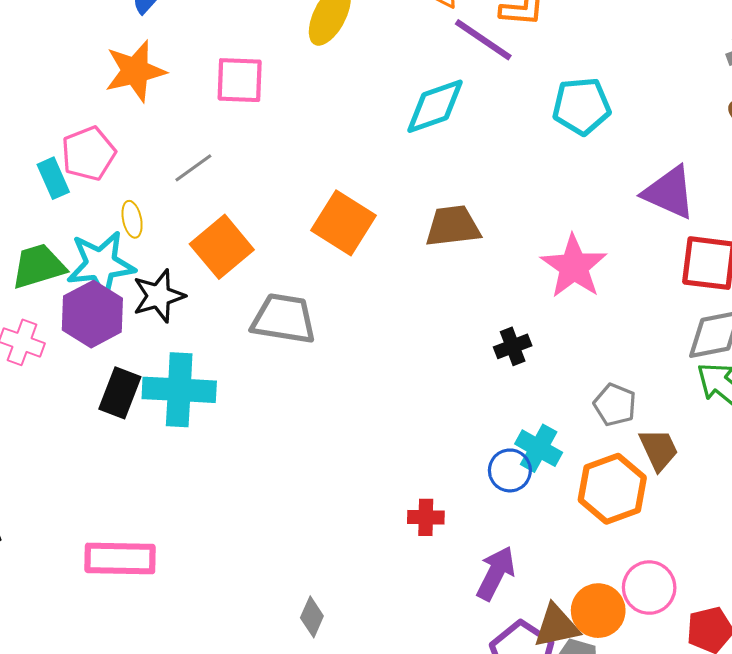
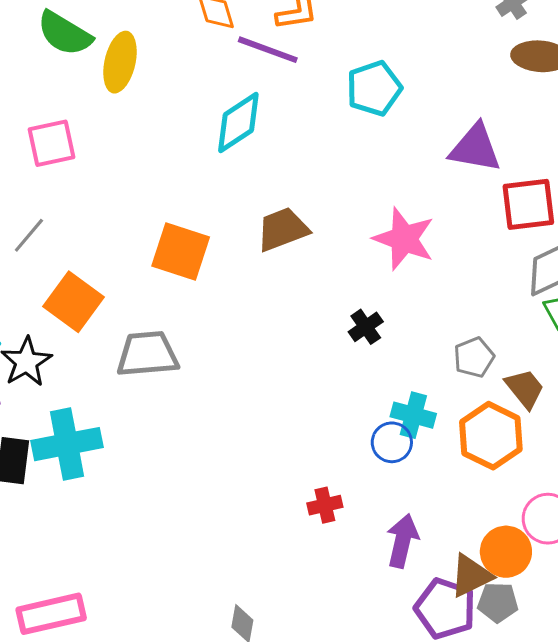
gray pentagon: (615, 405) -> (474, 357), turned -30

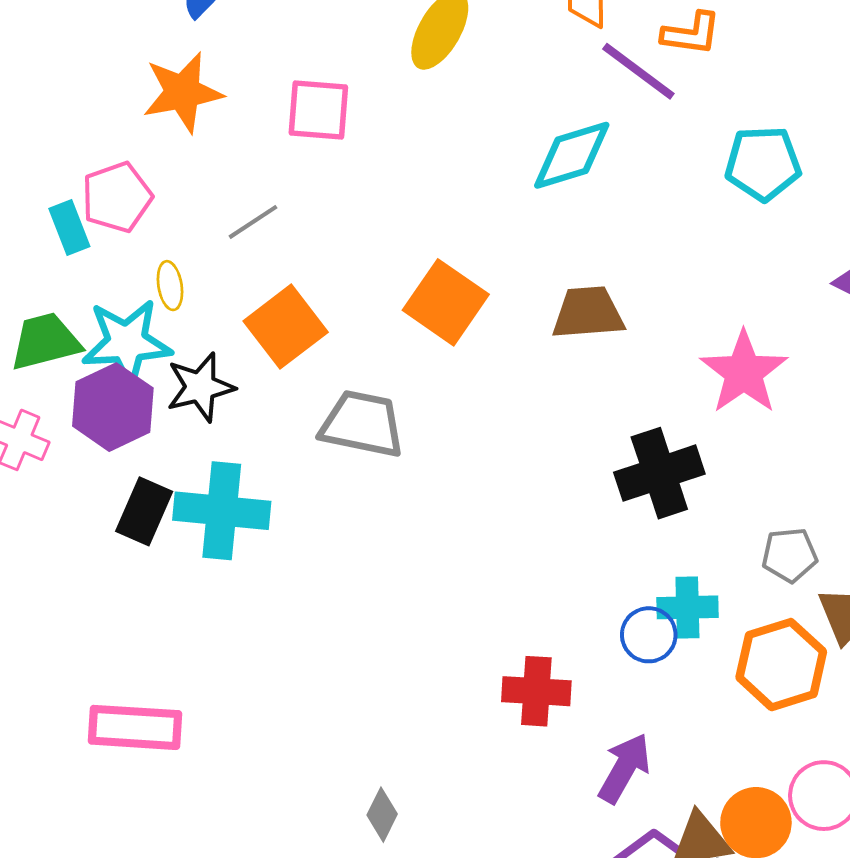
black cross: (366, 327) -> (659, 473), size x1.8
cyan cross: (413, 415) -> (687, 607), turned -33
red cross: (325, 505) -> (536, 691), size x1.4

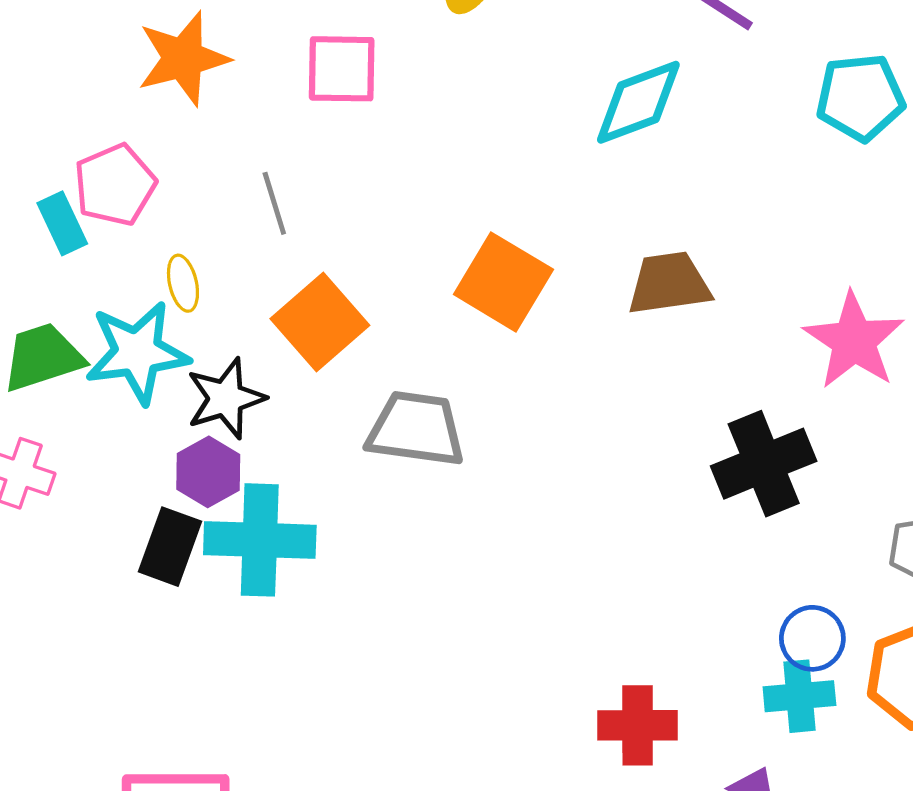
gray line: (253, 222) -> (274, 203), turned -70
purple hexagon: (113, 407) -> (208, 472), moved, size x0.7
cyan cross: (687, 607) -> (799, 696), moved
blue circle: (649, 635) -> (812, 638), moved

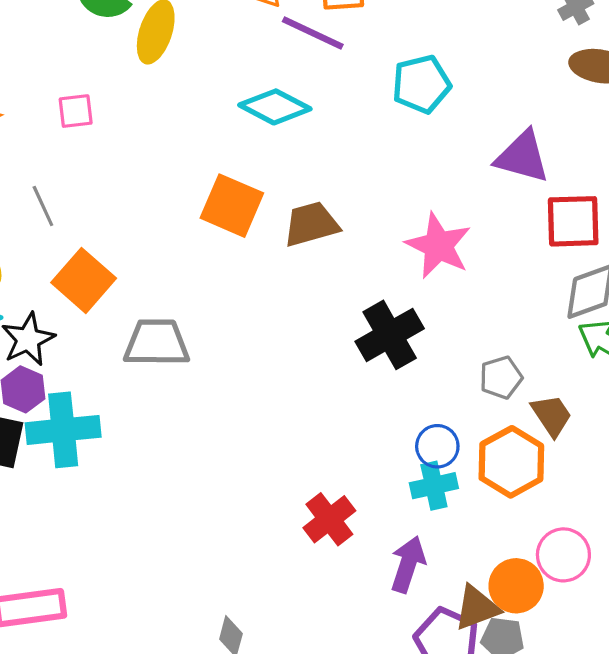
pink square: (342, 69) -> (76, 111), size x0.7
cyan diamond: (638, 102) -> (275, 107), turned 56
orange square: (503, 282) -> (232, 206), moved
red cross: (638, 725) -> (329, 519), turned -30

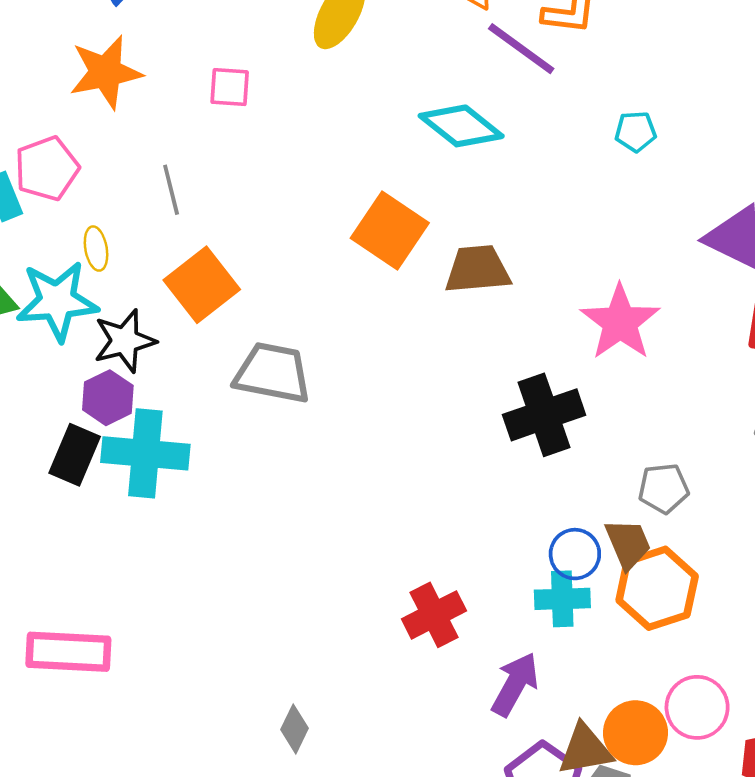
cyan pentagon: (421, 84) -> (636, 132), size x0.6
brown trapezoid: (552, 415) -> (628, 544), moved

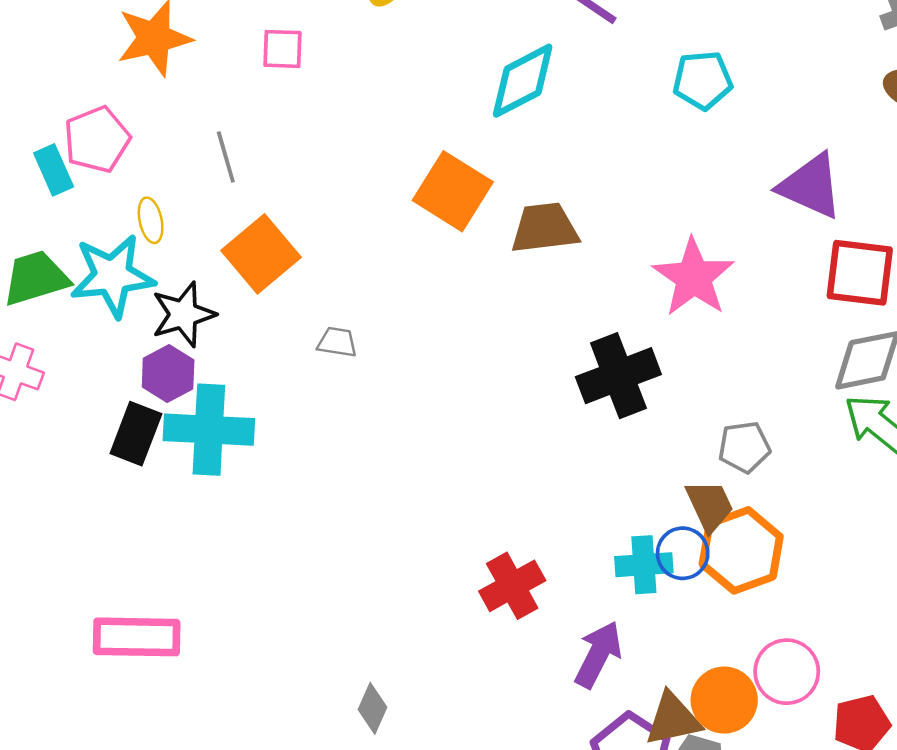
cyan diamond: (461, 126) -> (523, 81), turned -64
cyan pentagon: (636, 132) -> (703, 80), size x1.4
gray trapezoid: (273, 373) -> (337, 342), size x0.5
blue circle: (575, 554) -> (683, 553), moved

